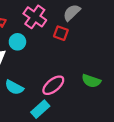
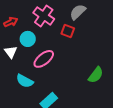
green semicircle: (91, 81) -> (96, 75), turned -72
pink ellipse: (53, 85) -> (44, 59), moved

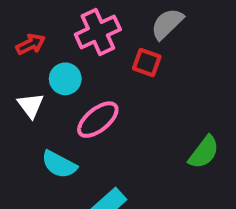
pink cross: (44, 16) -> (98, 32), turned 30

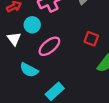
red square: (147, 63) -> (91, 39), moved

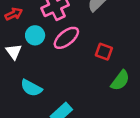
pink ellipse: (49, 46) -> (66, 38), moved

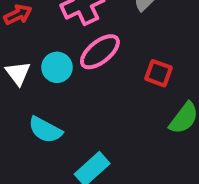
cyan circle: (35, 35) -> (57, 67), moved

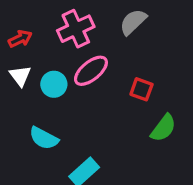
white triangle: (18, 73) -> (20, 76), moved

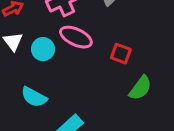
pink ellipse: (91, 71) -> (76, 37), turned 64

